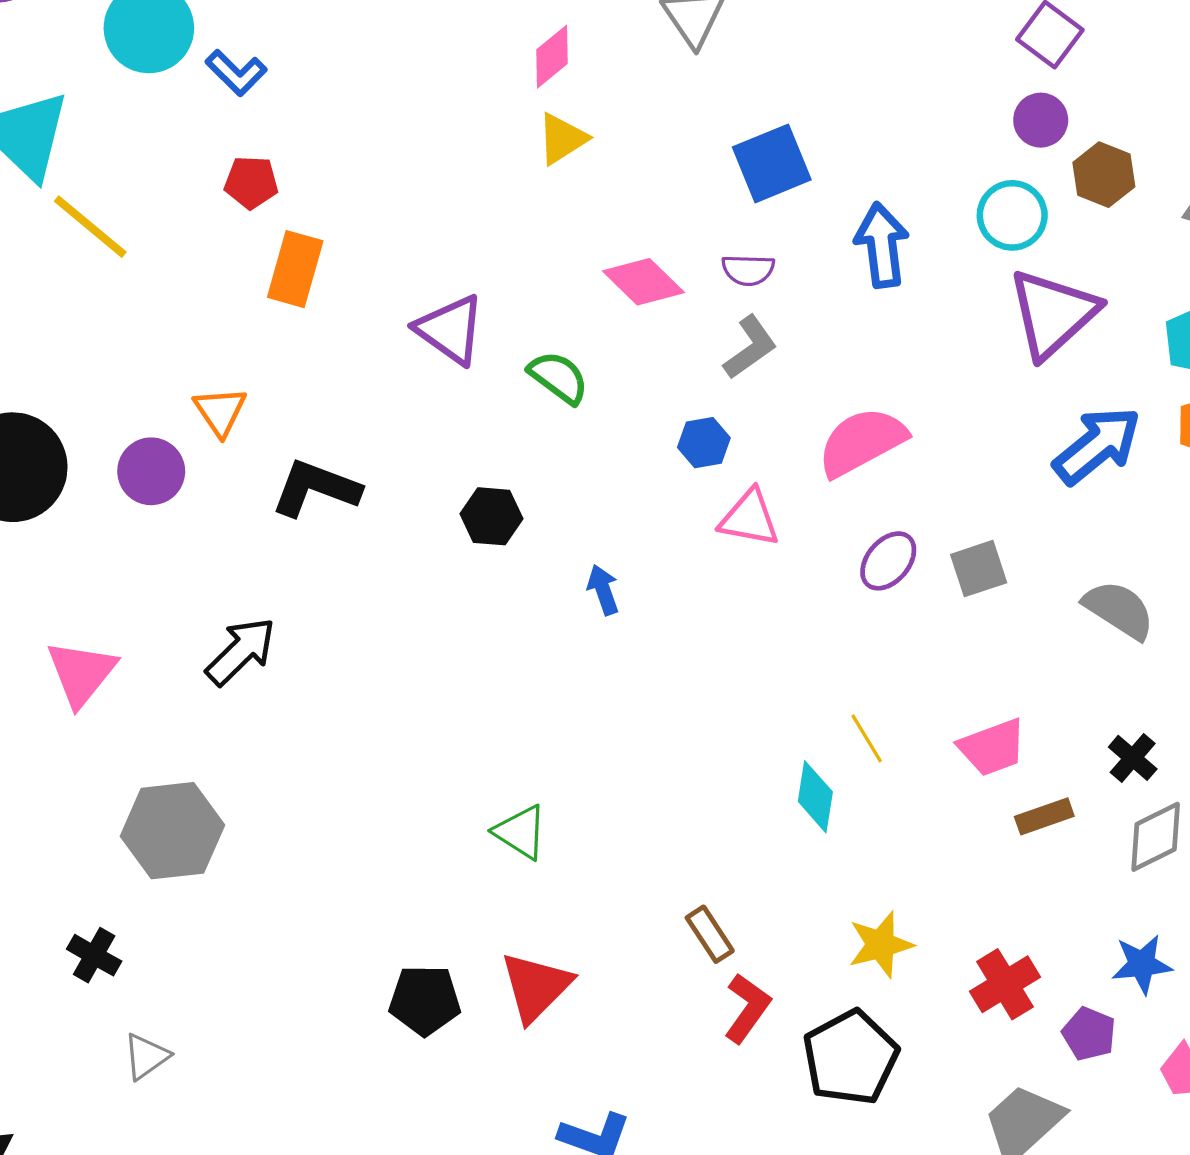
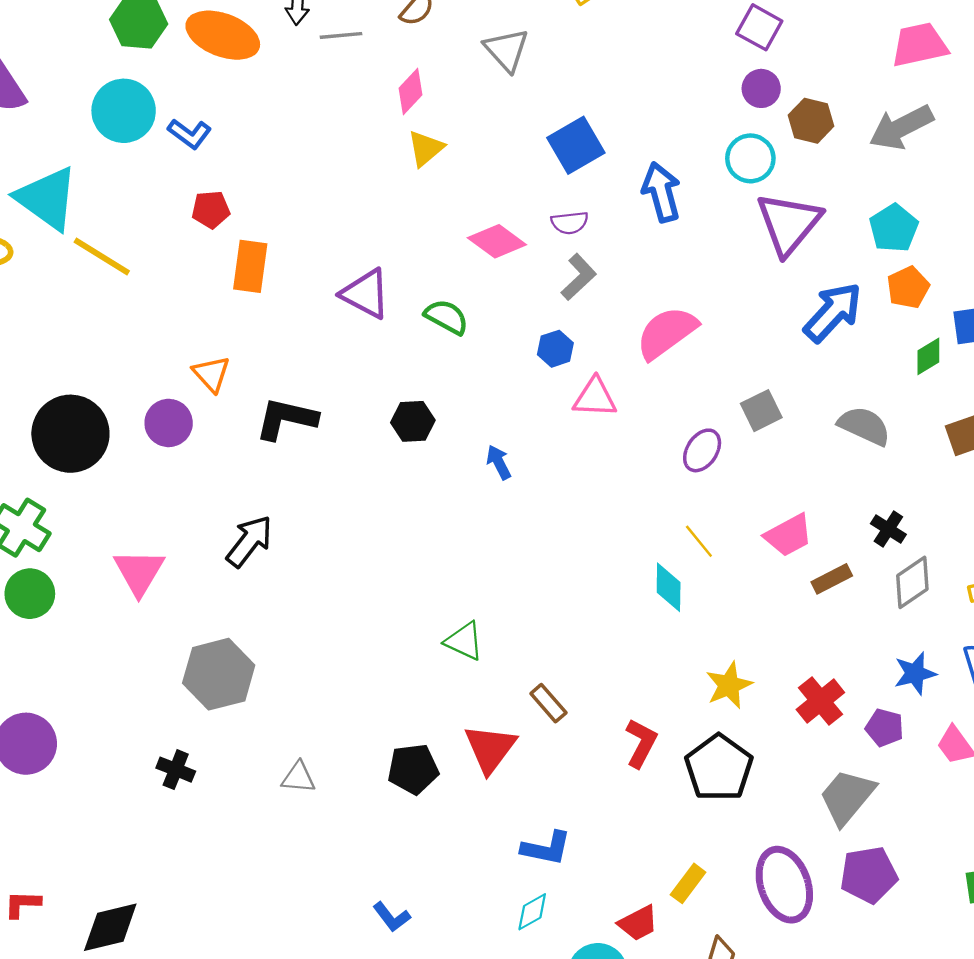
purple ellipse: (888, 561) -> (702, 450), moved
brown rectangle: (710, 934) -> (548, 703), moved
gray triangle: (146, 1056) -> (298, 777), moved, turned 48

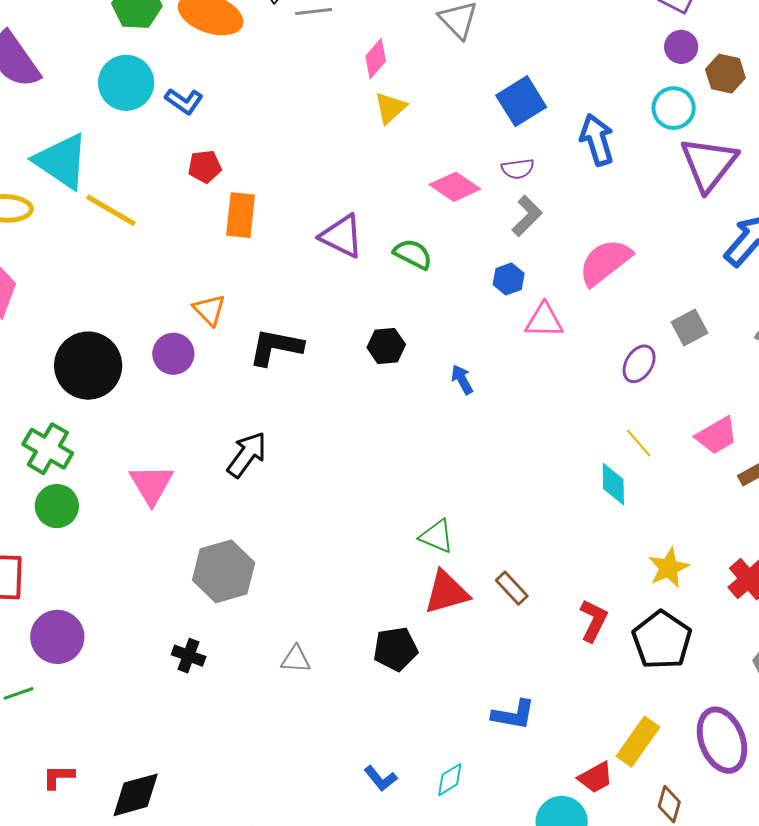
red triangle: (490, 749) -> (446, 592), moved, turned 39
yellow rectangle: (688, 883) -> (638, 742), size x1.4
cyan diamond: (532, 912) -> (450, 780), moved

